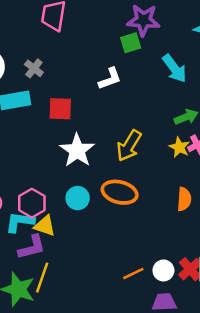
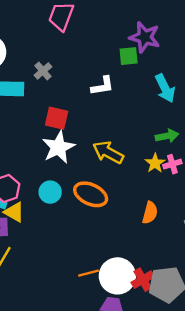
gray cross: (34, 68) -> (43, 71), moved
red square: (60, 109) -> (57, 118), moved
yellow arrow: (129, 146) -> (108, 152), turned 76
white circle: (163, 270) -> (117, 276), size x1.8

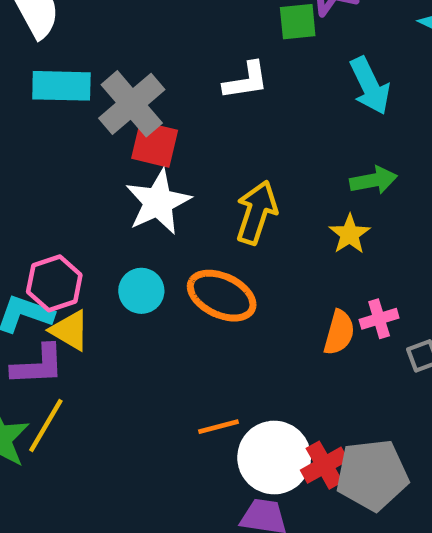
gray cross: (43, 71) -> (132, 104), moved, size x1.8
yellow arrow: (108, 152) -> (256, 212), turned 80
pink cross: (172, 164) -> (379, 319), moved
orange line: (89, 273) -> (218, 427), moved

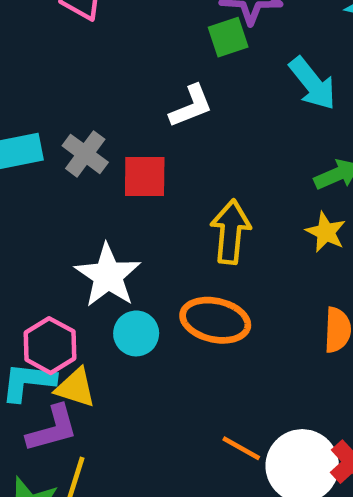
gray cross: (132, 104) -> (85, 154), size x0.7
red square: (155, 144) -> (145, 176), moved
white star: (158, 202) -> (108, 276), moved
orange line: (218, 427) -> (241, 448), turned 57

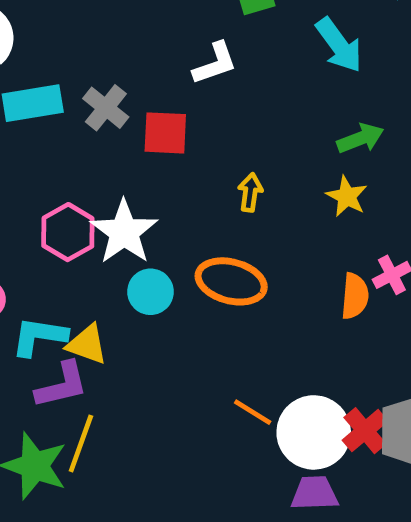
yellow arrow: (231, 232) -> (250, 192), size x0.6
pink hexagon: (50, 346) -> (68, 232), moved

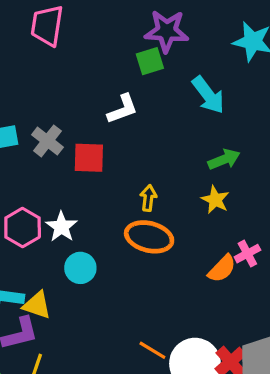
white star: (124, 232) -> (61, 227), size x0.7
orange ellipse: (231, 281) -> (149, 237), moved
orange semicircle: (355, 296) -> (222, 269), turned 40

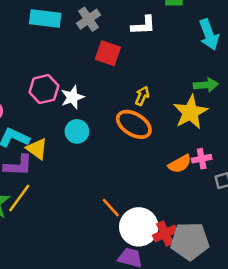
gray cross: (47, 141) -> (89, 19), moved
yellow star: (215, 200) -> (190, 112), size x1.6

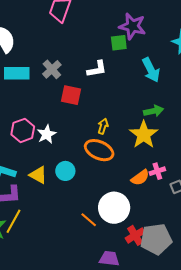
cyan circle: (77, 131) -> (65, 171), moved
yellow triangle: (37, 149) -> (38, 175), moved
white circle: (139, 227) -> (114, 208), moved

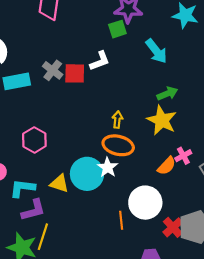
red square: (71, 95) -> (75, 73), moved
white star: (47, 134) -> (108, 167), moved
cyan circle: (65, 171) -> (87, 174), size x1.6
orange line: (89, 220) -> (121, 220), turned 54

